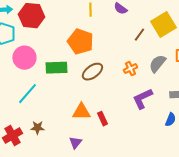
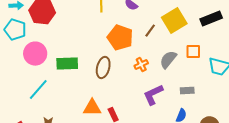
orange pentagon: (80, 42) -> (120, 38), moved
brown ellipse: (92, 72) -> (103, 68), turned -40

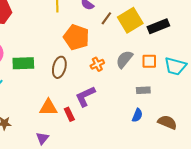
black rectangle: (211, 19) -> (158, 26), moved
brown line: (150, 31) -> (106, 18), moved
orange square: (193, 52) -> (149, 61), moved
purple L-shape: (153, 95) -> (85, 96), moved

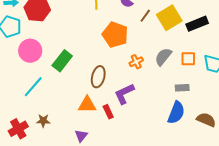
green rectangle: (23, 63) -> (62, 61), turned -50
brown ellipse: (59, 67) -> (98, 77), moved
blue semicircle: (137, 115) -> (176, 113), size x1.6

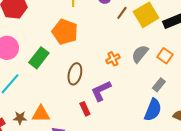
orange pentagon: (115, 35) -> (65, 32), moved
orange square: (188, 59) -> (165, 56), turned 35
gray rectangle: (182, 88) -> (159, 85), turned -48
orange triangle: (87, 105) -> (41, 114), moved

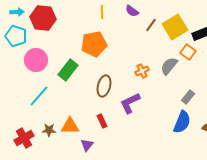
orange pentagon: (65, 32) -> (94, 44), turned -30
orange square: (165, 56) -> (188, 52), moved
red rectangle: (85, 109) -> (102, 121), moved

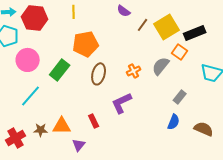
yellow line: (102, 12) -> (74, 12), moved
brown ellipse: (104, 86) -> (99, 74), moved
blue semicircle: (182, 122) -> (174, 122), size x0.7

